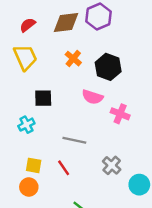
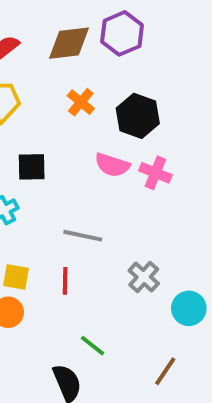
pink cross: (120, 114) -> (155, 173), moved
red line: (64, 168) -> (65, 281), turned 35

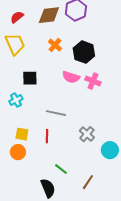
brown line: (165, 371) -> (88, 182), moved

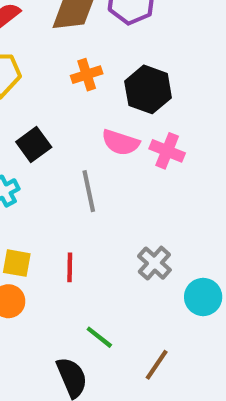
orange cross: (55, 45) -> (87, 75), turned 32
black square: (30, 78) -> (34, 145), turned -35
gray line: (56, 113) -> (89, 191), moved, turned 66

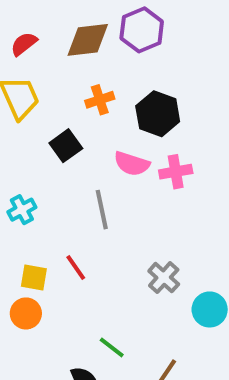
black square: (34, 145) -> (66, 146), moved
pink cross: (167, 151) -> (176, 172), turned -32
red line: (70, 267) -> (76, 268), moved, turned -36

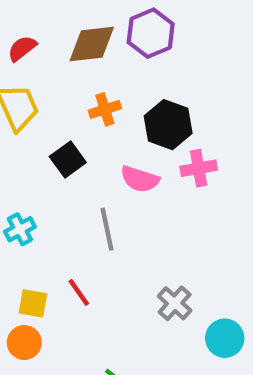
pink cross: (176, 172) -> (199, 168), moved

